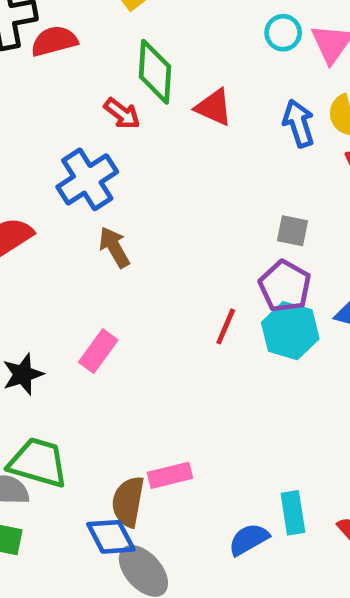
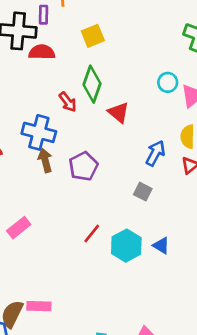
blue arrow: (299, 123) -> (155, 153), moved, turned 30
blue cross: (87, 179) -> (39, 132), turned 32
brown arrow: (114, 247) -> (45, 160), moved
purple pentagon: (285, 286) -> (83, 166), moved

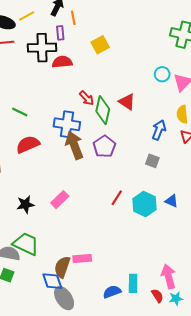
green diamond: (92, 84) -> (103, 110), moved
brown arrow: (45, 160) -> (74, 145), size x1.5

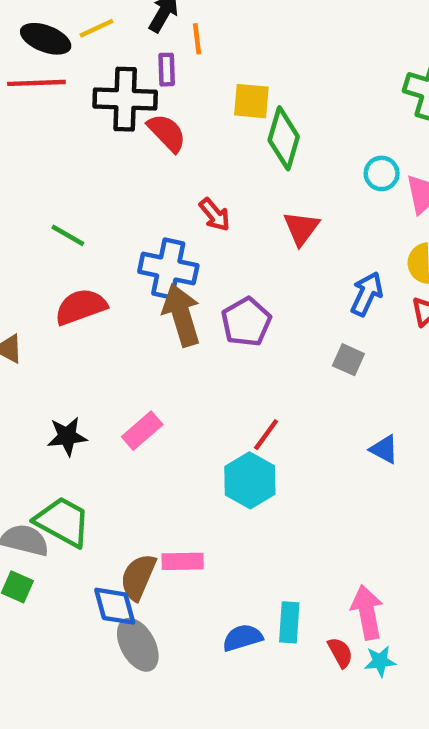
yellow square: (100, 45) -> (251, 101), turned 30
red semicircle: (62, 62) -> (167, 133), turned 48
red triangle: (127, 102) -> (301, 228), turned 30
green diamond: (103, 110) -> (284, 138), moved
cyan hexagon: (144, 204) -> (250, 480), moved

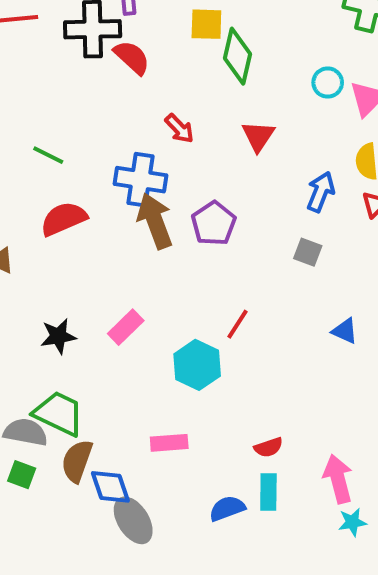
cyan hexagon: (250, 480) -> (197, 365), moved
brown semicircle: (138, 577) -> (77, 461), moved
red semicircle: (340, 652) -> (268, 447), moved, turned 104

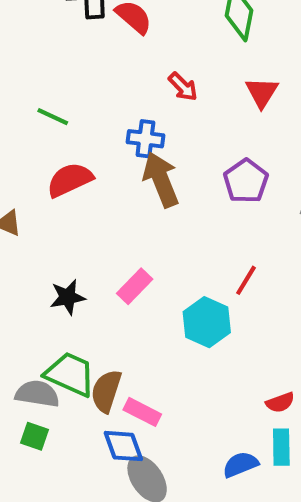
blue cross: (141, 180) -> (145, 139), size x0.7
purple pentagon: (214, 224) -> (246, 181), moved
pink rectangle: (169, 443) -> (142, 412), moved, turned 33
brown semicircle: (77, 461) -> (106, 391), moved

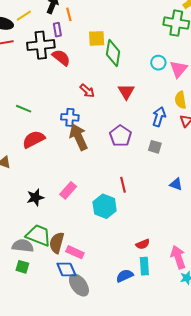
red line: (246, 280) -> (123, 185), turned -42

